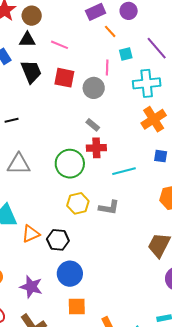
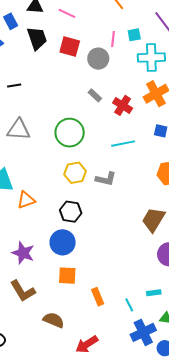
cyan square: (126, 54) -> (134, 35), moved
red cross: (96, 148) -> (123, 105), moved, turned 30
black hexagon: (58, 240) -> (71, 212), moved

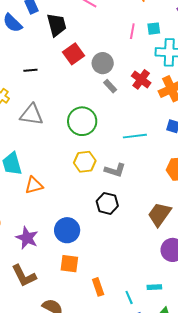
red square: (70, 46) -> (73, 54), moved, turned 35
gray circle: (98, 59) -> (103, 63), moved
red cross: (123, 105) -> (141, 79), moved
black hexagon: (71, 212) -> (107, 203), moved

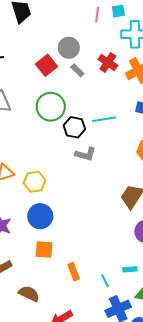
red square: (73, 54) -> (47, 65), moved
yellow hexagon: (85, 162) -> (35, 182), moved
black hexagon: (107, 203) -> (74, 127), moved

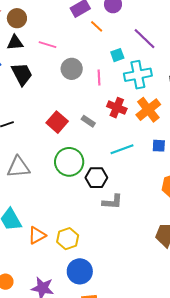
pink line: (97, 15) -> (99, 78), moved
gray circle: (69, 48) -> (72, 69), moved
cyan line: (104, 119) -> (122, 149), moved

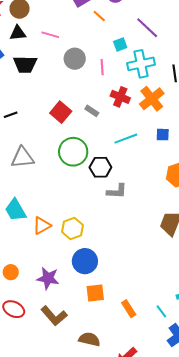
black trapezoid: (22, 74) -> (25, 64), turned 120

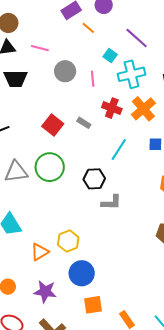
cyan square: (120, 44) -> (110, 56), turned -32
cyan line: (126, 139) -> (119, 149), turned -35
green circle: (73, 152) -> (50, 167), moved
orange triangle: (42, 226) -> (40, 252), moved

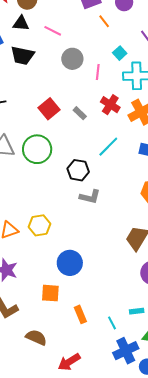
blue circle: (82, 273) -> (70, 263), moved

